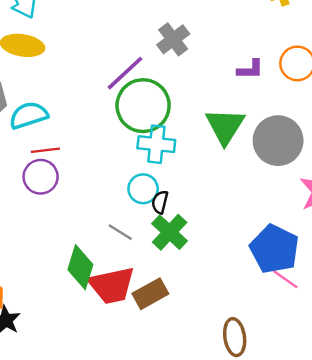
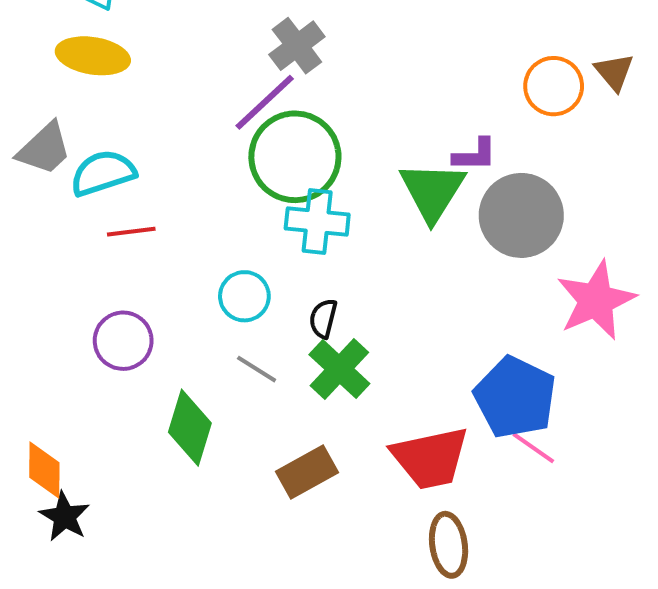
gray cross: (173, 39) -> (297, 46), moved
purple L-shape: (250, 69) -> (475, 155), moved
purple circle: (41, 177) -> (123, 341), moved
cyan circle: (143, 189) -> (244, 296), moved
red trapezoid: (112, 285) -> (430, 458), moved

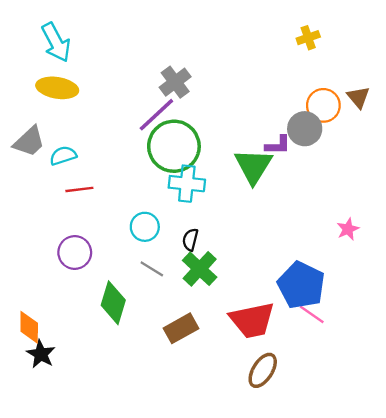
cyan semicircle: (103, 173) -> (63, 156), size x0.7
gray circle: (521, 215) -> (305, 129), moved, size x0.7
pink star: (596, 300) -> (348, 229), size x0.5
brown ellipse: (449, 545) -> (263, 370), turned 40

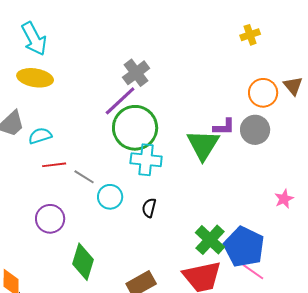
gray circle: (305, 129) -> (255, 130), moved
gray line: (152, 269) -> (84, 177), moved
green cross: (200, 269) -> (210, 240), moved

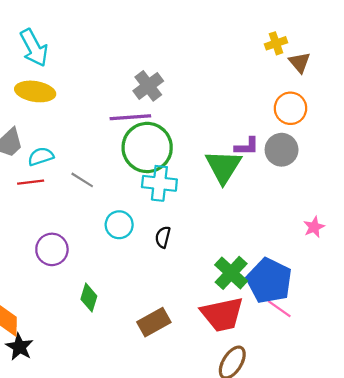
brown triangle: (293, 86) -> (299, 62), moved
purple line: (120, 101) -> (130, 117), turned 39
red line: (54, 165) -> (31, 182), moved
gray line: (84, 177) -> (82, 180), moved
green diamond: (83, 262) -> (89, 298), size x0.7

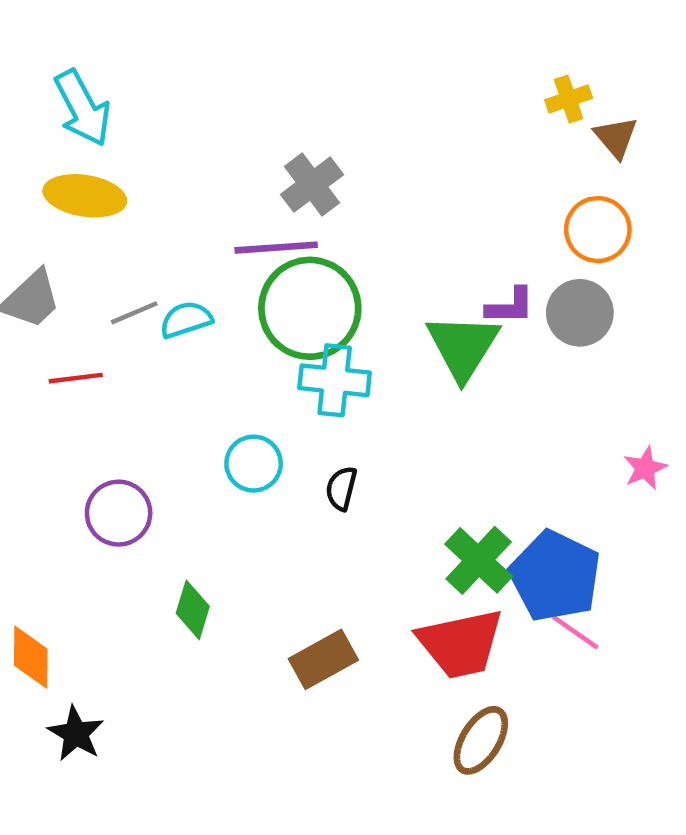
cyan semicircle: (41, 156) -> (186, 320), moved
gray line: (82, 180) -> (134, 313), moved, turned -55
black star: (19, 347) -> (76, 734), moved

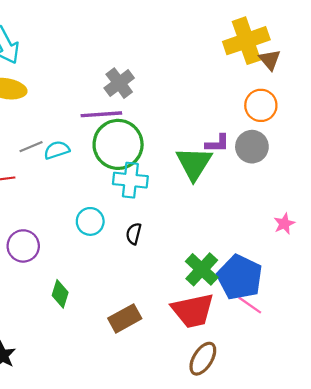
yellow cross: (569, 99) -> (246, 41), size x2.0

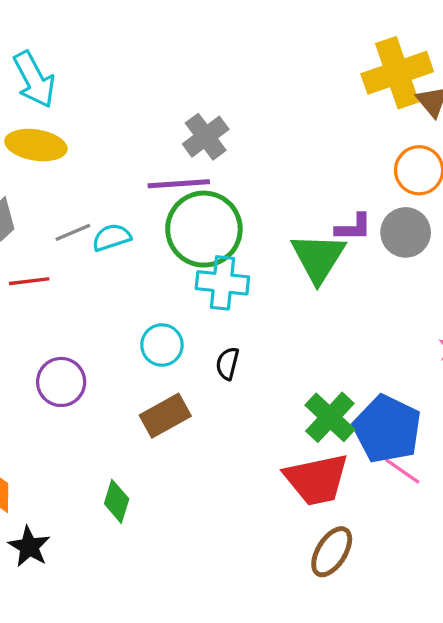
green diamond: (60, 294) -> (117, 501), moved
brown rectangle: (125, 318) -> (165, 416), moved

